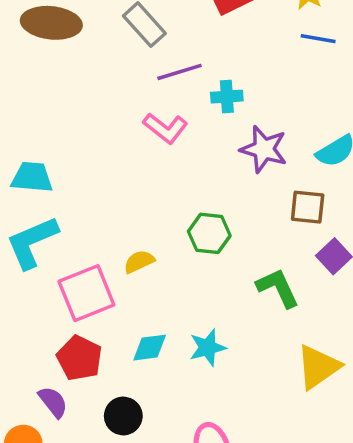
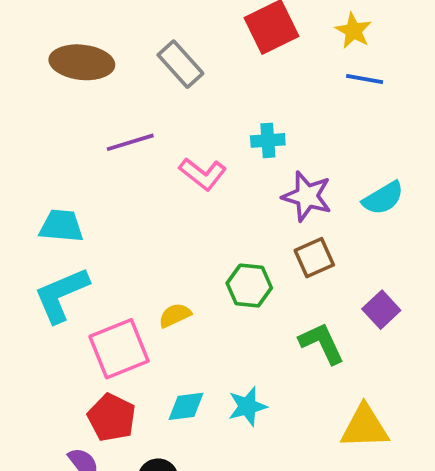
purple line: (179, 72) -> (130, 142), moved
brown square: (308, 207) -> (314, 258), moved, turned -30
yellow triangle: (318, 367) -> (365, 427), turned 33

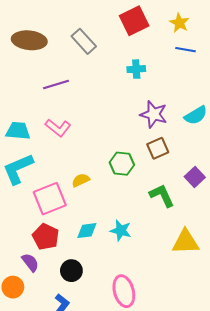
cyan cross: (268, 140) -> (136, 69), moved
pink L-shape: (203, 174) -> (58, 128), moved
cyan star: (247, 406) -> (121, 231), turned 30

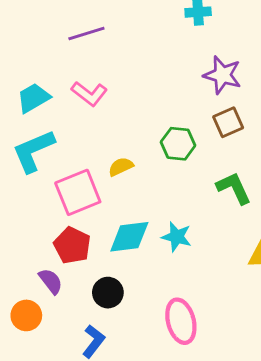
cyan trapezoid: (18, 131) -> (33, 98), turned -35
cyan diamond: (87, 231) -> (129, 237), size x1.4

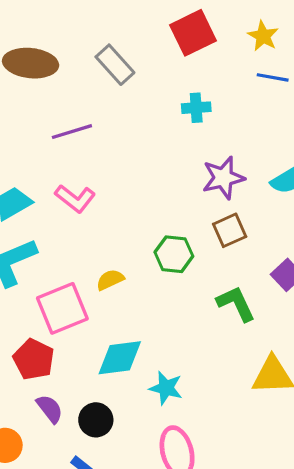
purple star: (222, 75) -> (223, 178), turned -30
cyan star: (177, 237) -> (166, 388), moved
red pentagon: (72, 245) -> (34, 359), moved
purple semicircle: (51, 281) -> (50, 409), moved

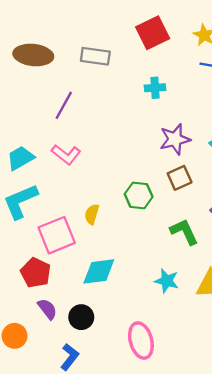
gray rectangle: (115, 65) -> (95, 56), turned -40
purple line: (72, 132) -> (64, 105), turned -44
yellow semicircle: (110, 280) -> (92, 214), turned -48
cyan star: (166, 388) -> (167, 281), moved

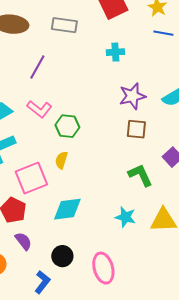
brown square: (180, 178) -> (136, 129), turned 30
green hexagon: (139, 195) -> (67, 126), moved
black circle: (81, 317) -> (62, 256), moved

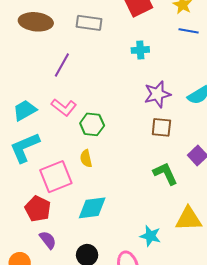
yellow semicircle: (61, 160) -> (86, 159), turned -30
cyan star: (125, 217) -> (150, 236), moved

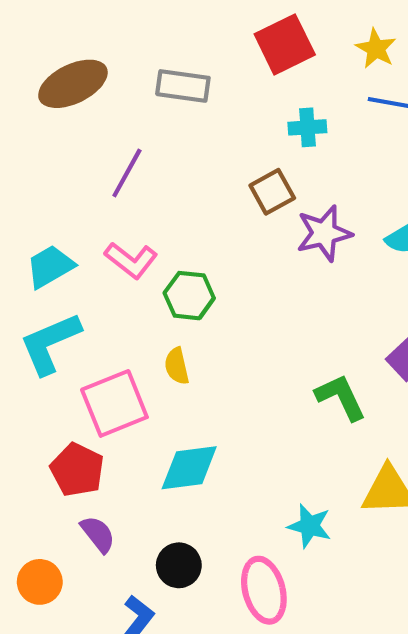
brown ellipse: (36, 22) -> (73, 84), turned -32
cyan cross: (140, 50) -> (307, 127), moved
brown square: (161, 127) -> (272, 192), moved, turned -35

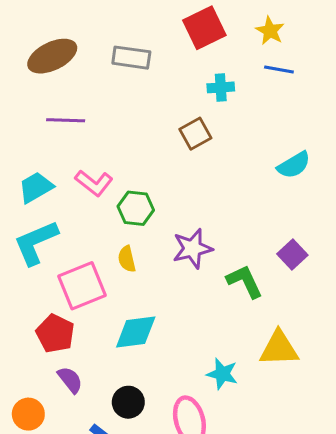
purple line: (127, 173) -> (66, 120), moved, turned 63
purple star: (324, 233) -> (192, 249), moved

